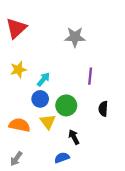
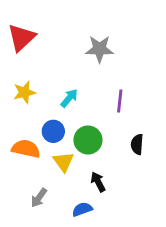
cyan arrow: (43, 79) -> (69, 98), moved
orange semicircle: (19, 125) -> (26, 149), moved
gray arrow: (16, 159) -> (39, 198), moved

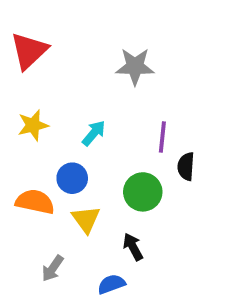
green circle: (88, 140) -> (143, 192), moved
black semicircle: (137, 144) -> (186, 166), moved

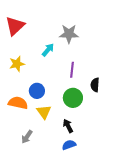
cyan arrow: (94, 133) -> (48, 50), moved
purple line: (162, 137) -> (72, 70), moved
blue semicircle: (111, 284) -> (69, 145), moved

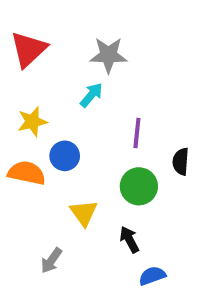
gray star: (69, 34) -> (108, 55), moved
blue circle: (37, 91) -> (65, 156), moved
orange semicircle: (18, 103) -> (27, 173), moved
blue semicircle: (69, 145) -> (152, 276), moved

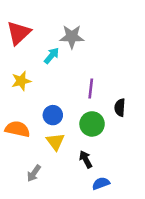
cyan arrow: (91, 95) -> (52, 56), moved
blue circle: (65, 156) -> (53, 115), moved
orange semicircle: (27, 173) -> (17, 129), moved

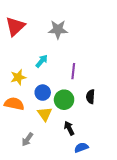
cyan arrow: (52, 56) -> (42, 61), moved
yellow star: (21, 81) -> (18, 77), moved
black semicircle: (120, 108) -> (90, 97), moved
green circle: (92, 124) -> (64, 100), moved

